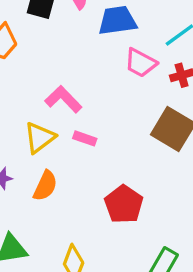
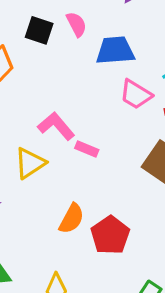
pink rectangle: (85, 138) -> (87, 149), moved
orange semicircle: (45, 186) -> (72, 219), moved

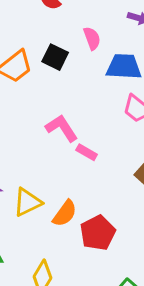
black square: (39, 30) -> (55, 57), moved
yellow triangle: (30, 163) -> (28, 202), moved

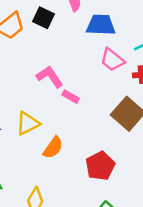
yellow triangle: (28, 202) -> (28, 123), moved
red pentagon: (98, 233) -> (100, 166), moved

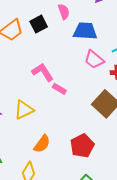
black square: (44, 18) -> (39, 24), turned 36
orange semicircle: (53, 148) -> (42, 144), moved

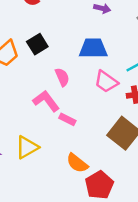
pink semicircle: (64, 12) -> (62, 77), moved
orange semicircle: (42, 144) -> (77, 163), moved, turned 96

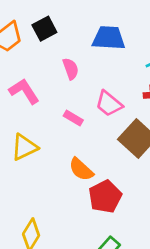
pink trapezoid: (106, 82) -> (109, 104), moved
pink L-shape: (46, 101) -> (24, 91), moved

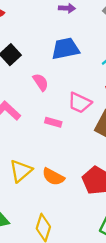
yellow triangle: (24, 147) -> (21, 171), moved
orange semicircle: (81, 169) -> (53, 177), moved

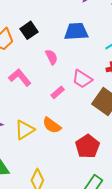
pink rectangle: (53, 122) -> (58, 92), turned -64
orange semicircle: (53, 177) -> (52, 125), moved

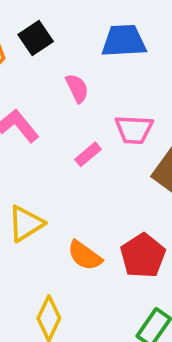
pink trapezoid: (82, 79) -> (134, 130), turned -30
orange semicircle: (52, 125) -> (85, 256), moved

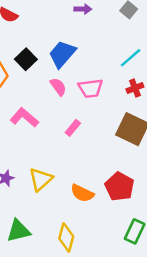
blue trapezoid: (124, 41) -> (62, 54), moved, turned -36
pink trapezoid: (134, 130) -> (91, 88), moved

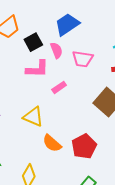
black square: (26, 59) -> (33, 42), moved
pink L-shape: (24, 118) -> (37, 69), moved, turned 125
yellow triangle: (41, 179) -> (33, 117), moved, turned 50

